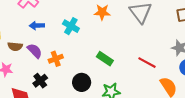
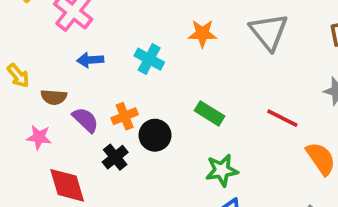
purple semicircle: (35, 51) -> (85, 120), moved
black cross: (40, 81) -> (115, 157), moved
black circle: (82, 82) -> (155, 135), moved

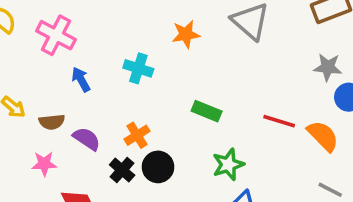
blue arrow: (90, 60) -> (81, 79), turned 75
orange cross: (125, 116) -> (137, 135), moved
red line: (282, 118) -> (279, 121), moved
black circle: (155, 135) -> (158, 167), moved

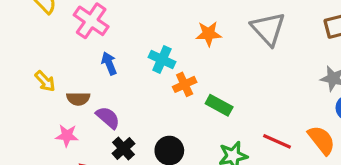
red line: (279, 121) -> (277, 141), moved
orange cross: (137, 135) -> (185, 84), moved
black cross: (122, 170) -> (123, 148), moved

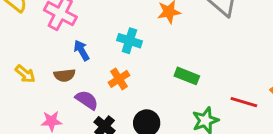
orange cross: (185, 84) -> (119, 79), moved
brown semicircle: (78, 99) -> (65, 75), moved

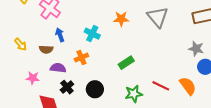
green rectangle: (187, 76) -> (126, 63), turned -63
purple semicircle: (87, 100) -> (58, 68), turned -35

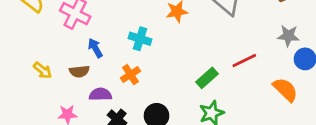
green rectangle: (126, 63) -> (207, 78), moved
red line: (161, 86) -> (244, 60), moved, turned -42

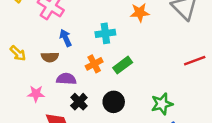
cyan cross: (140, 39) -> (105, 33), turned -30
green rectangle: (207, 78) -> (123, 65), moved

